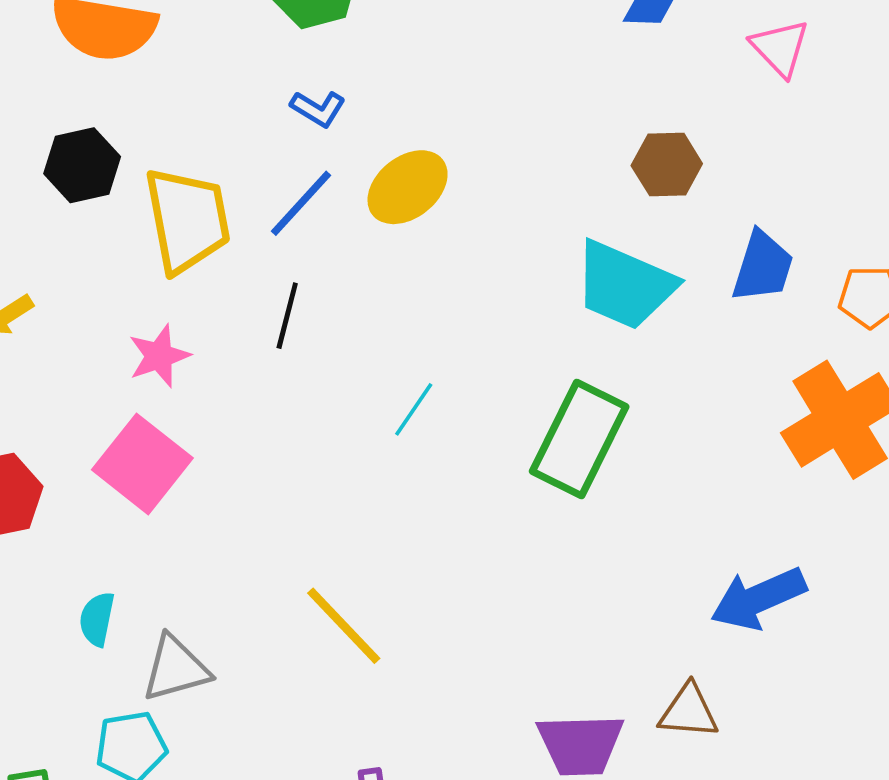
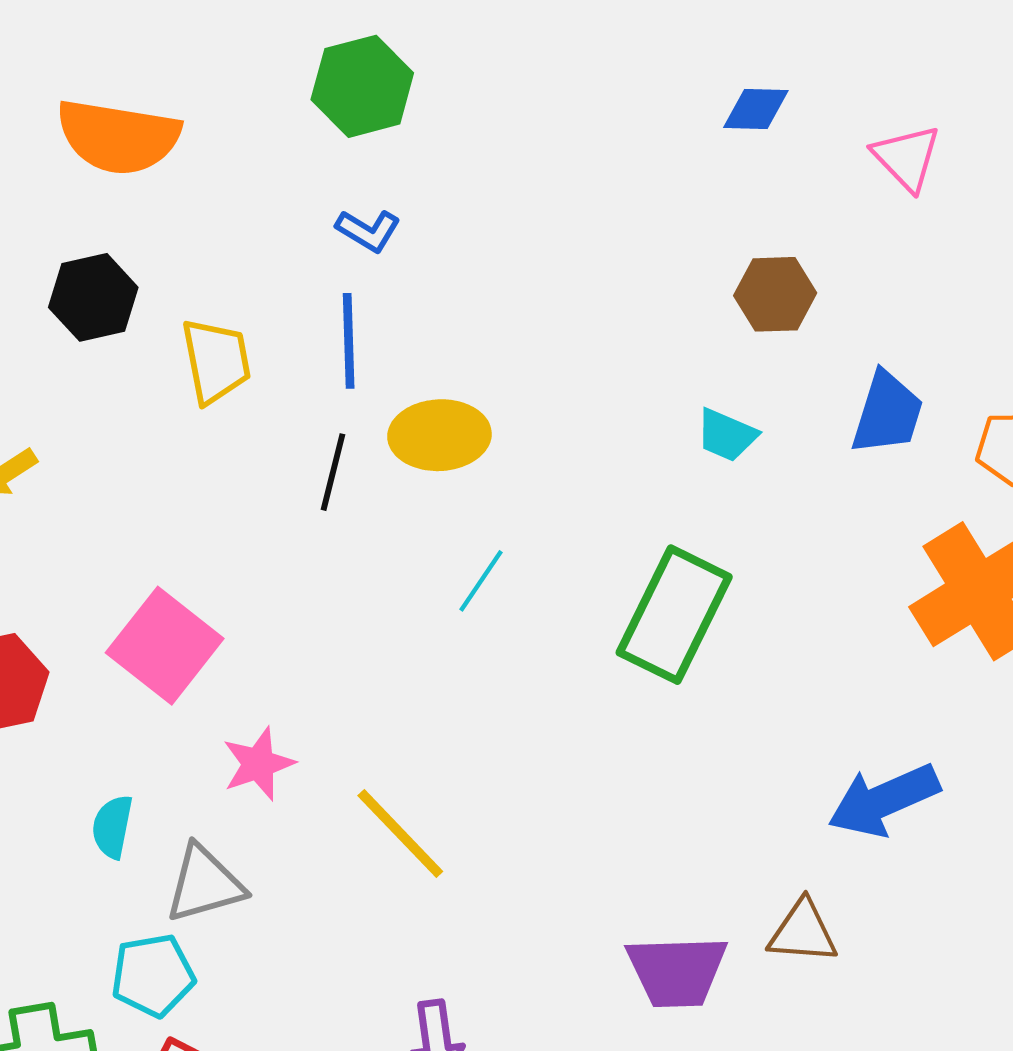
yellow ellipse: (408, 187) -> (439, 435), moved, turned 36
blue line: (301, 203) -> (349, 341), turned -44
yellow trapezoid: (187, 220) -> (216, 361), size x0.7
cyan trapezoid: (625, 285) -> (727, 435), size x0.5
pink star: (159, 356) -> (258, 764), moved

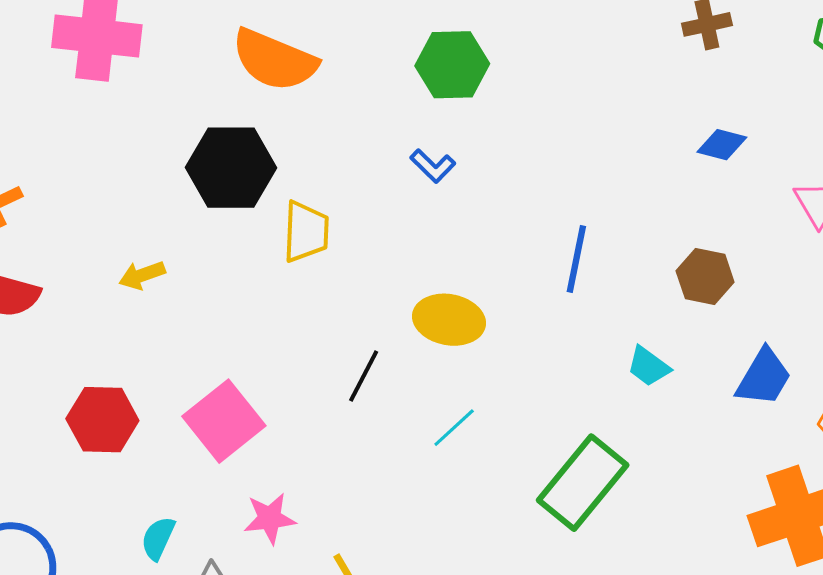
black hexagon: (93, 297) -> (231, 168), size x1.4
blue line: (349, 341) -> (576, 259), moved
black line: (333, 472) -> (364, 376), moved

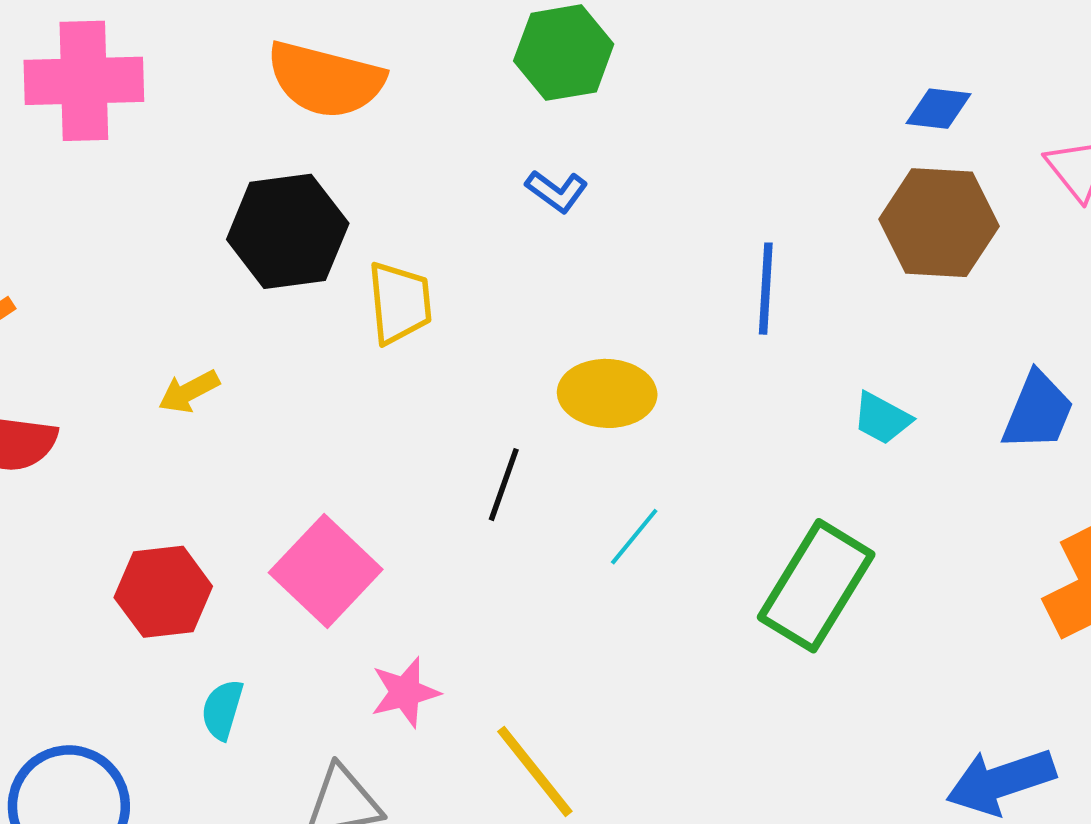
brown hexagon: (705, 276) -> (939, 223), moved, size x1.5
cyan semicircle: (158, 538) -> (222, 710), moved

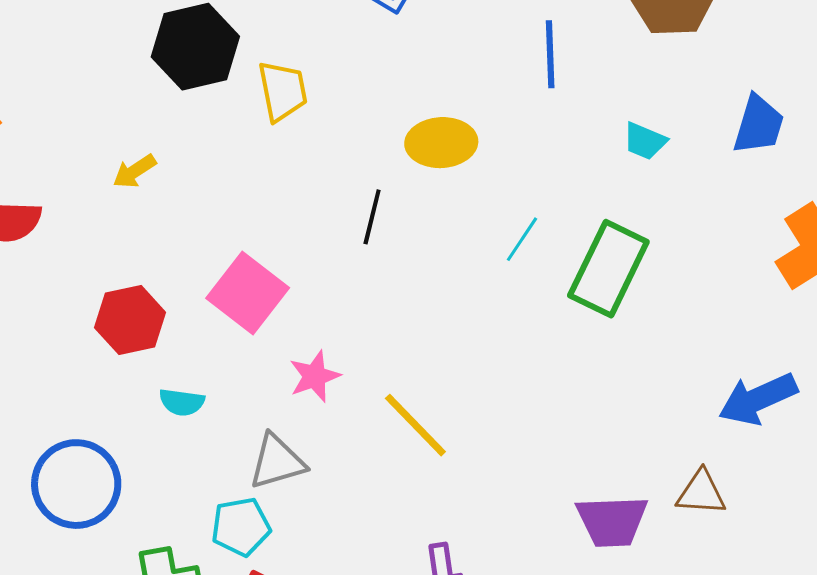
cyan line: (634, 537) -> (522, 239), moved
cyan semicircle: (222, 710) -> (182, 402), turned -93

